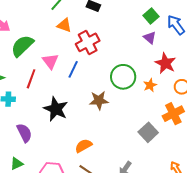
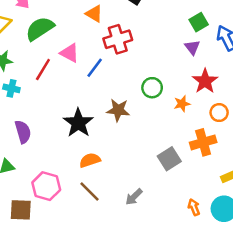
pink triangle: (50, 61) -> (70, 53), turned -36
green circle: (123, 77) -> (152, 88), size x0.7
black star: (56, 109) -> (78, 123), moved

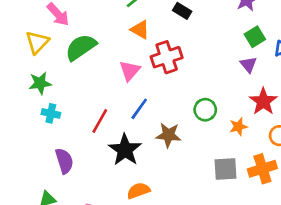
pink triangle: (70, 53) -> (130, 71), moved, turned 45
blue line: (95, 68) -> (139, 109), moved
red line: (43, 70) -> (100, 121), moved
gray square: (169, 159) -> (225, 169), moved, turned 30

